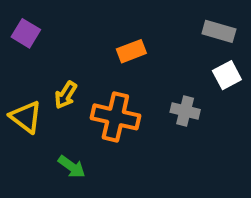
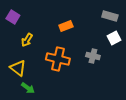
yellow arrow: (66, 95) -> (27, 40), moved
yellow triangle: (26, 117) -> (18, 68), moved
green arrow: (72, 167) -> (28, 88), moved

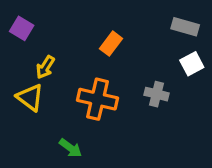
orange rectangle: (66, 26) -> (111, 44), turned -32
yellow triangle: (18, 68) -> (30, 97), moved
green arrow: (28, 88) -> (71, 148), moved

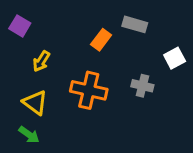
gray rectangle: (185, 27) -> (135, 24), moved
yellow triangle: (30, 97) -> (35, 103), moved
green arrow: (71, 148) -> (29, 135), moved

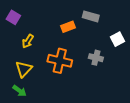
orange rectangle: (101, 40) -> (68, 27), turned 32
yellow triangle: (35, 103) -> (24, 69), turned 36

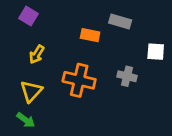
purple square: (13, 17) -> (28, 16), moved
orange rectangle: (68, 27) -> (90, 35), turned 32
white square: (118, 39) -> (156, 52), turned 32

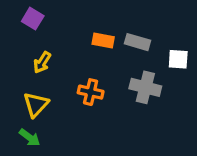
gray rectangle: (120, 21) -> (138, 42), moved
gray cross: (127, 76) -> (145, 87), size x1.4
orange cross: (79, 80) -> (91, 92), size x0.7

